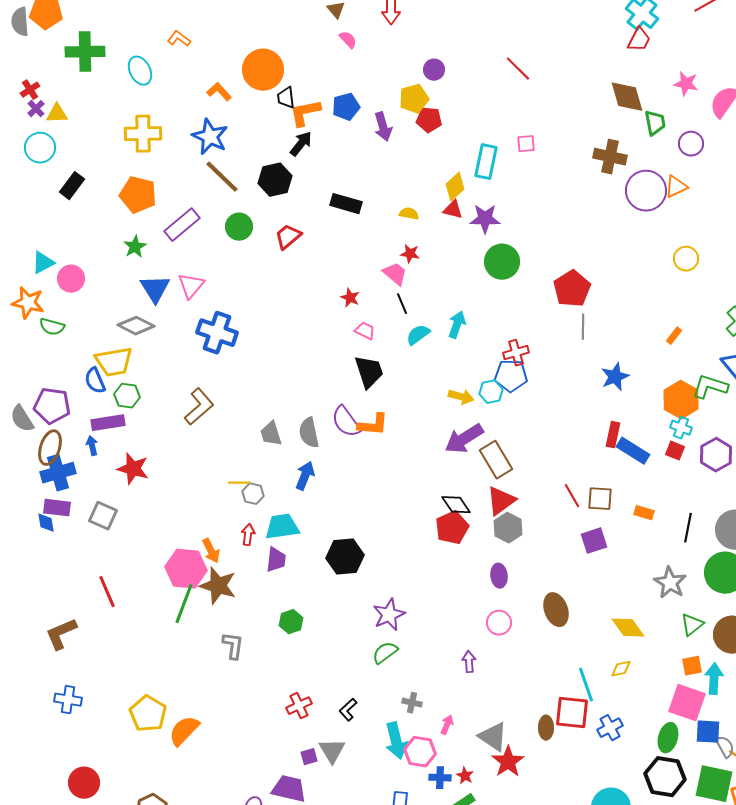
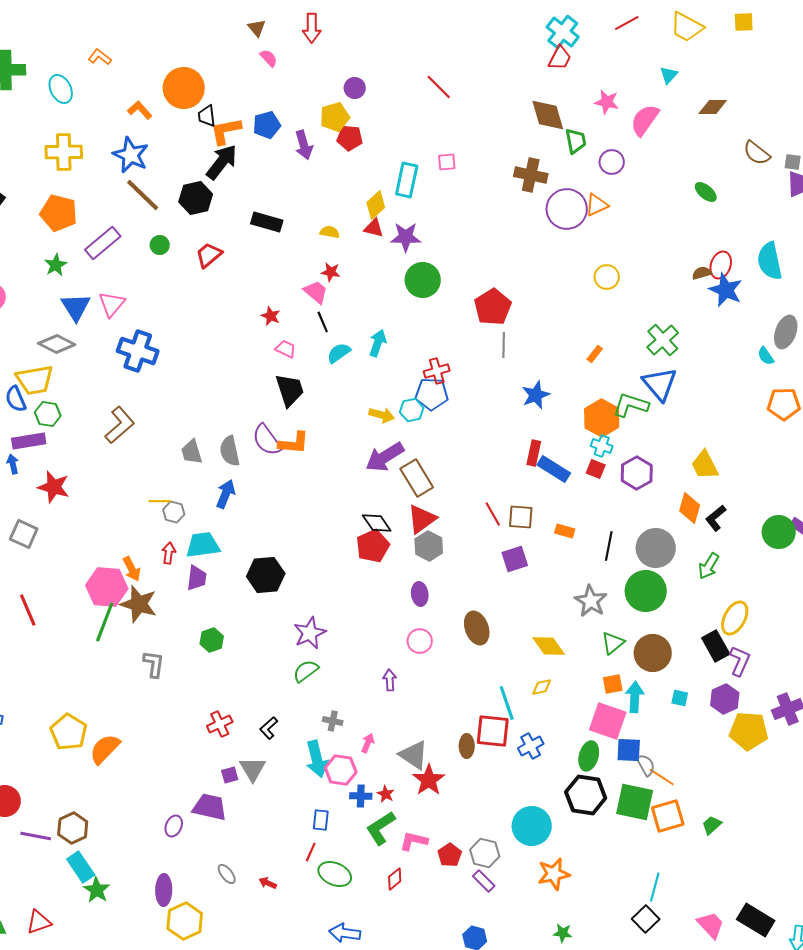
black arrow: (301, 144) -> (222, 162), size x1.4
green circle: (239, 227) -> (160, 245), size x0.7

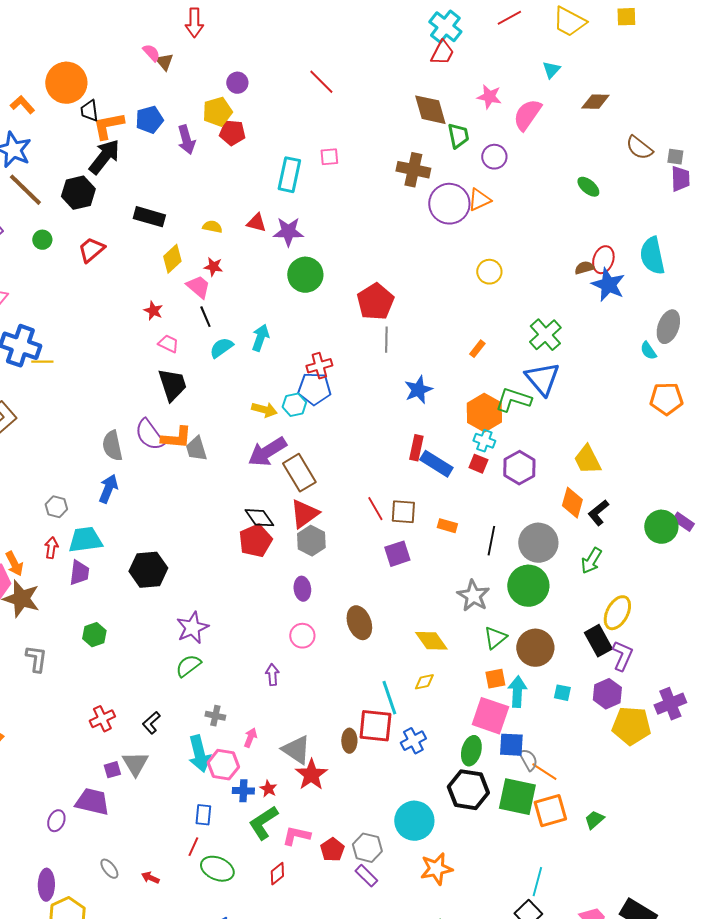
brown triangle: (257, 28) -> (164, 62), moved
yellow diamond: (376, 205) -> (172, 259), moved
gray trapezoid: (192, 452) -> (196, 449), moved
yellow line: (160, 501) -> (42, 362), moved

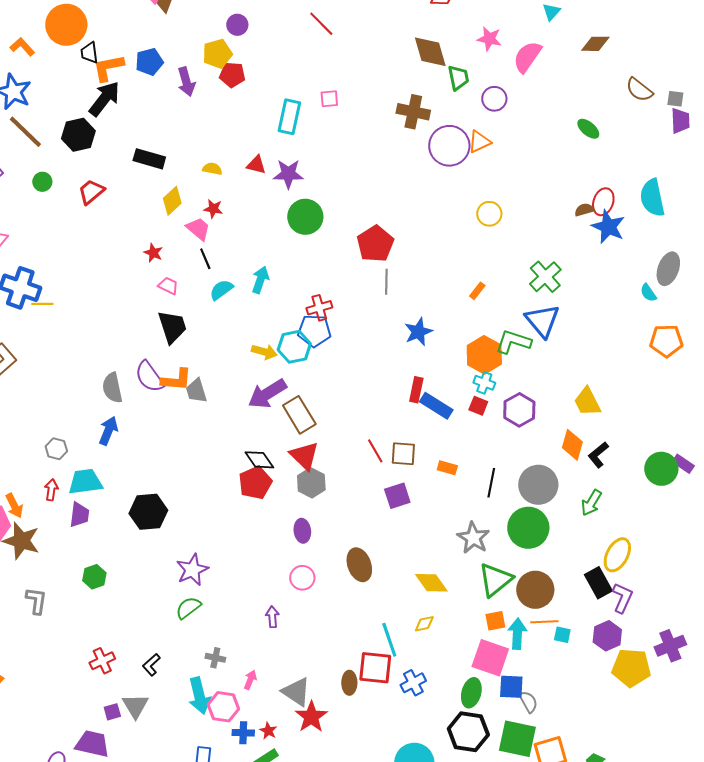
cyan hexagon: (294, 405) -> (294, 347), size x1.4
red triangle: (304, 514) -> (304, 456), turned -40
green triangle: (495, 638) -> (495, 580), size x1.5
orange line: (544, 772) -> (544, 622), moved, turned -36

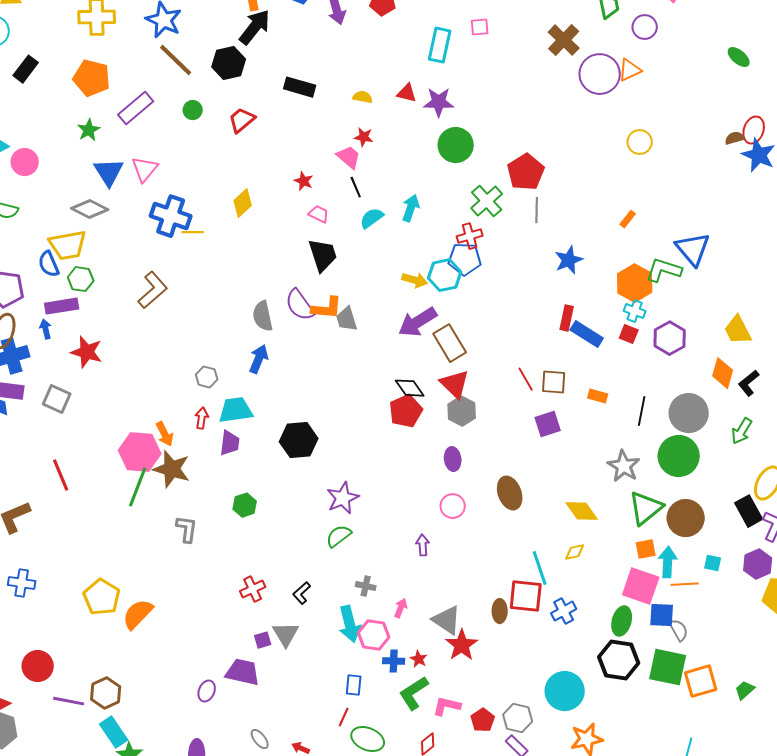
brown cross: (413, 112) -> (564, 40), turned 32
yellow diamond: (172, 201) -> (243, 203), moved
green cross: (545, 277) -> (487, 201), moved
orange line: (544, 622) -> (685, 584), moved

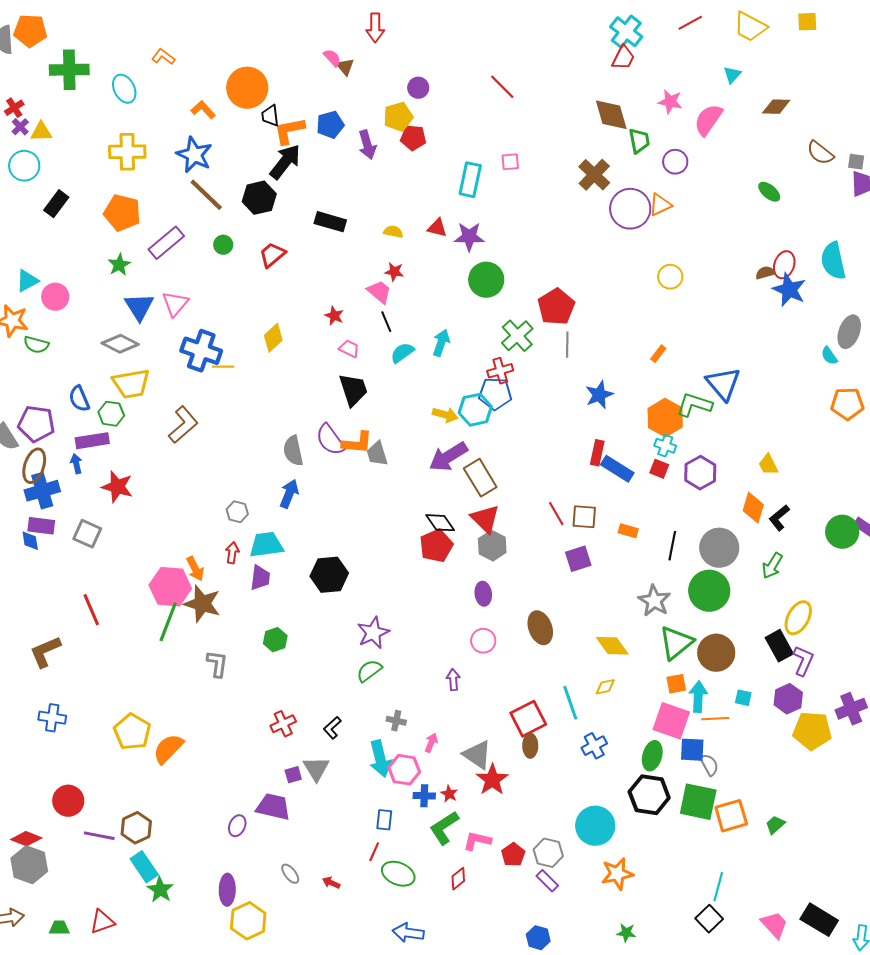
yellow trapezoid: (68, 245) -> (131, 384), moved
yellow trapezoid: (738, 330) -> (768, 465), size x0.7
red square: (526, 596) -> (528, 719), moved, turned -33

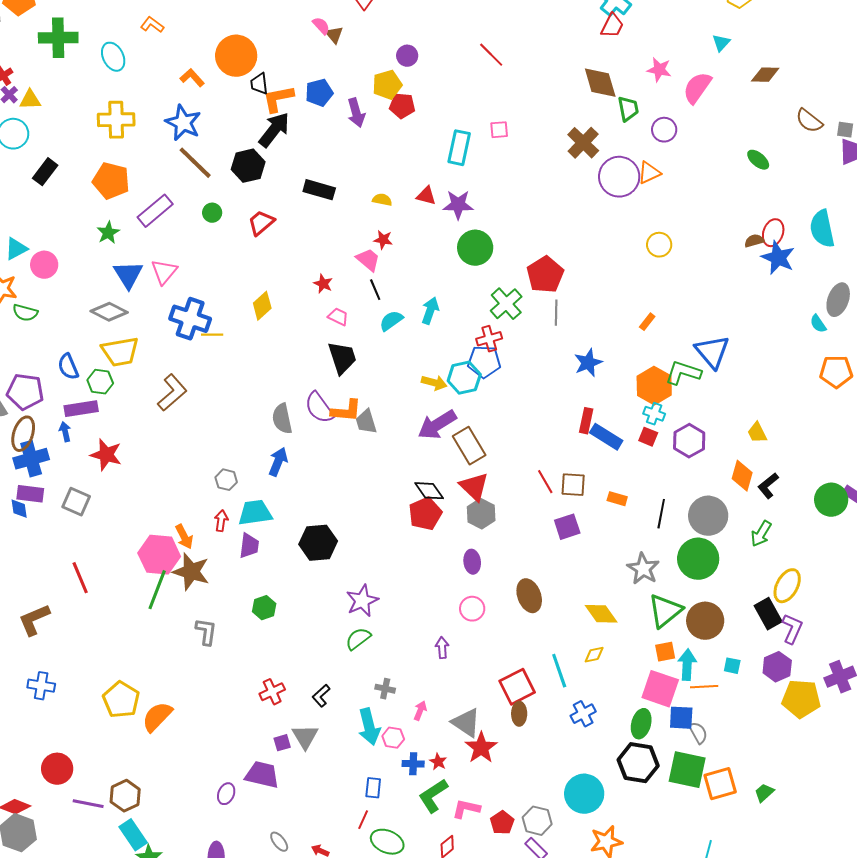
pink hexagon: (404, 770) -> (393, 738), size x0.7

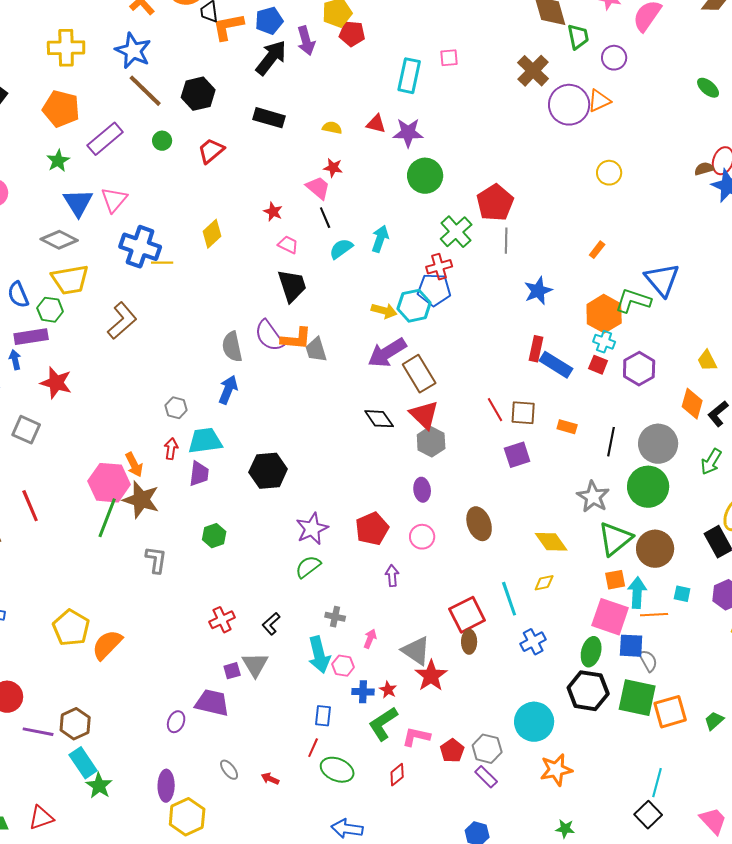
black arrow: (274, 130) -> (271, 58), moved
red pentagon: (425, 514) -> (372, 529), moved

